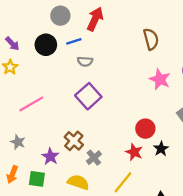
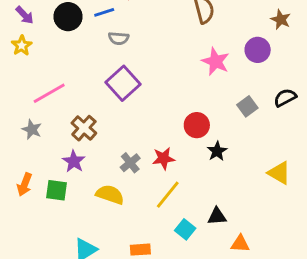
brown cross: (74, 141) -> (84, 128), moved
gray star: (18, 142) -> (32, 129), moved
red star: (134, 152) -> (163, 158), moved, turned -30

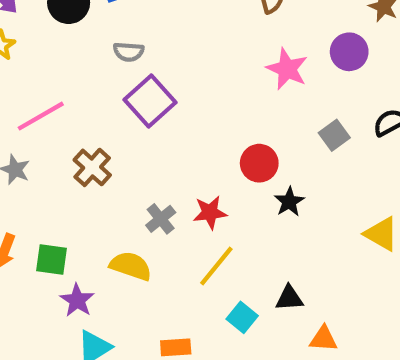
gray semicircle: (119, 38) -> (129, 52), moved
purple star: (74, 161) -> (77, 300), moved

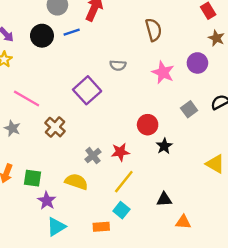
gray semicircle: (129, 52) -> (118, 65), moved
pink line: (41, 116) -> (27, 99), turned 60
cyan square: (242, 317) -> (121, 210), moved

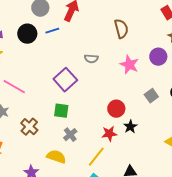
brown cross: (55, 127) -> (29, 127), moved
red star: (120, 152) -> (109, 134), moved
green square: (32, 178) -> (61, 111), moved

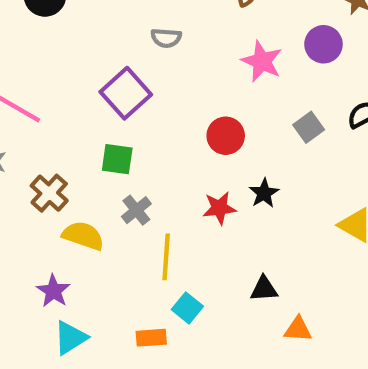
gray semicircle: (91, 59) -> (166, 38), moved
red circle: (116, 109) -> (226, 136), moved
yellow semicircle: (56, 157) -> (83, 236), moved
yellow line: (96, 157) -> (166, 257), moved, turned -35

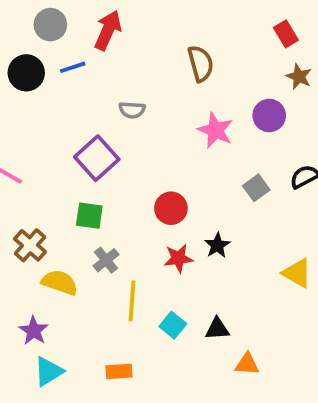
red circle: (226, 136) -> (171, 208), moved
cyan square: (187, 308) -> (173, 325), moved

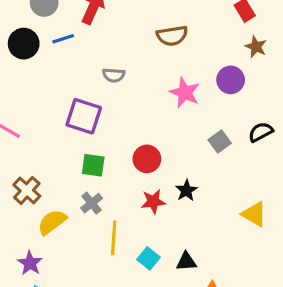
brown semicircle: (201, 64) -> (172, 36), turned 96
purple square: (97, 158) -> (84, 116), turned -30
green square: (89, 216) -> (93, 165), moved
yellow semicircle: (60, 282) -> (52, 222), turned -56

